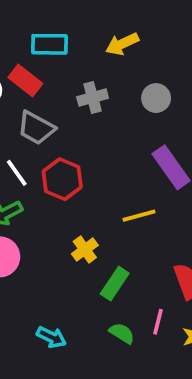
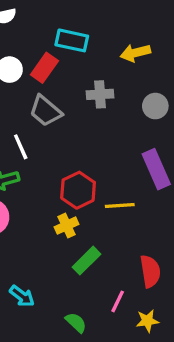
red rectangle: (25, 81) -> (44, 68), turned 76
red hexagon: (62, 179) -> (78, 190), moved
green semicircle: (122, 333) -> (76, 323), moved

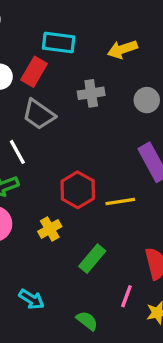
yellow cross: (67, 226) -> (50, 229), moved

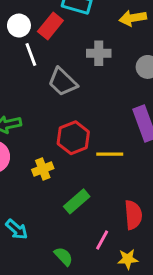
gray trapezoid: (39, 114) -> (63, 82), moved
white line: (17, 152) -> (31, 54), moved

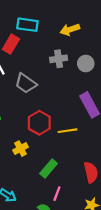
gray cross: (99, 53) -> (59, 59), moved
pink line: (102, 240) -> (57, 194), moved

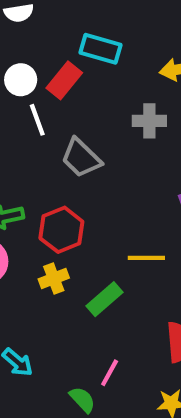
red hexagon: (39, 123) -> (61, 230), moved
green rectangle: (49, 169) -> (105, 299), moved

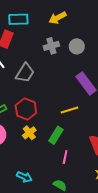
gray trapezoid: (81, 158) -> (25, 73), turned -85
pink line: (110, 373) -> (65, 157), moved

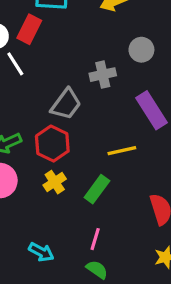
gray cross: (51, 46) -> (103, 75), moved
gray trapezoid: (25, 73) -> (66, 104), moved
pink line: (65, 157) -> (95, 239), moved

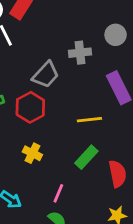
yellow cross: (55, 182) -> (32, 153), moved, turned -36
green rectangle: (97, 189) -> (86, 157), moved

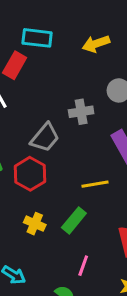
green rectangle: (86, 157) -> (74, 220), moved
pink line: (58, 193) -> (83, 266), moved

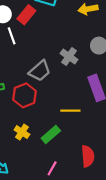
gray cross: (81, 112) -> (69, 56), turned 35

